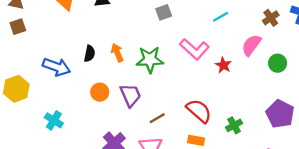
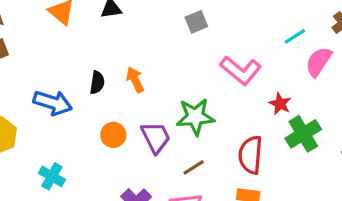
cyan line: (221, 17) -> (295, 36), moved
green star: (150, 60) -> (195, 117), moved
red star: (223, 65) -> (280, 104), moved
red semicircle: (199, 111) -> (250, 155), turned -124
green cross: (234, 125) -> (303, 134), moved, size x1.5

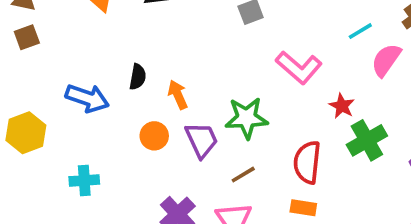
orange arrow: (135, 80) -> (178, 95), moved
cyan cross: (52, 176) -> (84, 180), turned -35

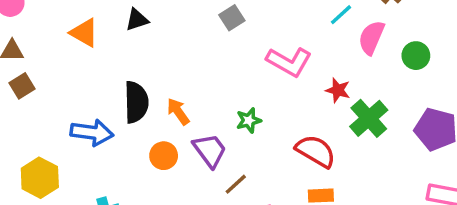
black semicircle: (138, 77) -> (136, 102), size x1.6
green star: (247, 118) -> (249, 120), size x0.6
red semicircle: (307, 162) -> (316, 151), turned 126
brown line: (243, 175) -> (236, 184), moved

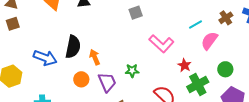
green circle: (416, 56) -> (225, 69), moved

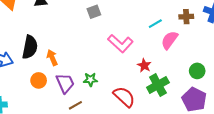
brown cross: (226, 18) -> (186, 17), turned 32
green circle: (225, 69) -> (197, 71), moved
green star: (132, 71) -> (90, 80), moved

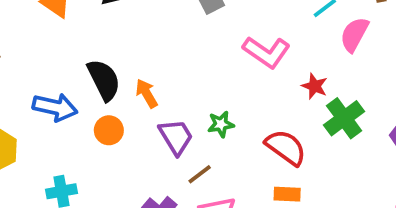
black semicircle: (30, 47) -> (104, 80), turned -30
orange circle: (39, 80) -> (109, 130), moved

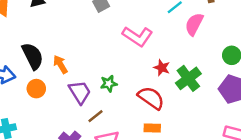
red star: (315, 86) -> (162, 68), moved

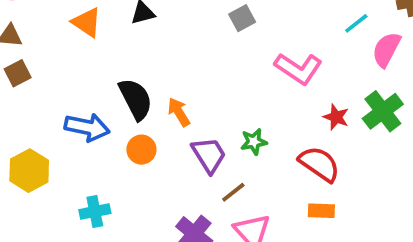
green cross: (188, 78) -> (383, 111), moved

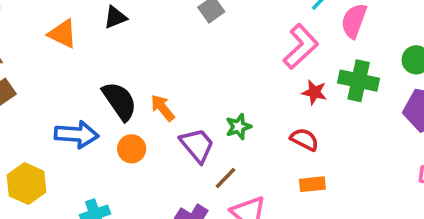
pink L-shape: (298, 69) -> (301, 47), moved, turned -69
green cross: (383, 111) -> (359, 81), turned -33
red semicircle: (319, 164) -> (304, 139), size x0.7

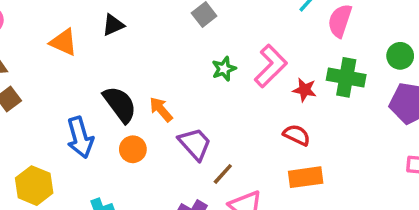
pink L-shape: (301, 47) -> (271, 66), moved
green star: (239, 127) -> (224, 69), moved
blue arrow: (76, 134) -> (80, 137), turned 72
orange rectangle: (312, 184) -> (306, 177), size x1.4

